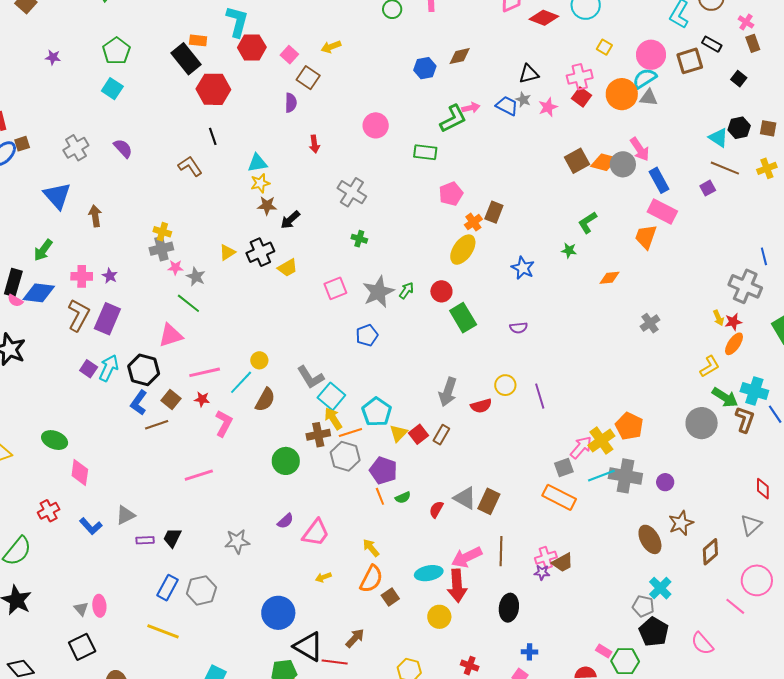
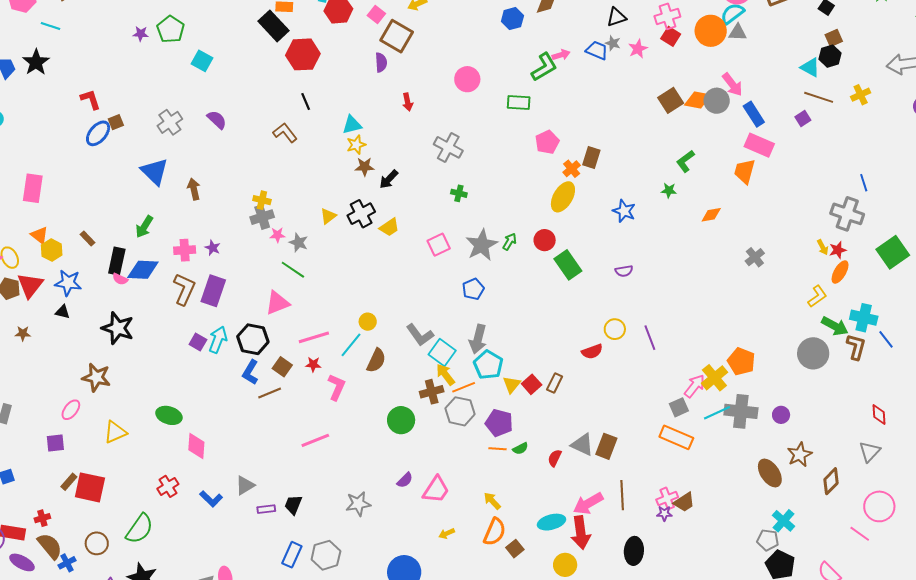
green pentagon: (116, 51) -> (171, 29), moved
brown square: (308, 78) -> (397, 36), size x1.4
brown square: (768, 128) -> (834, 38), moved, turned -30
gray arrow: (448, 392) -> (478, 339), moved
orange line: (380, 496) -> (497, 449), turned -60

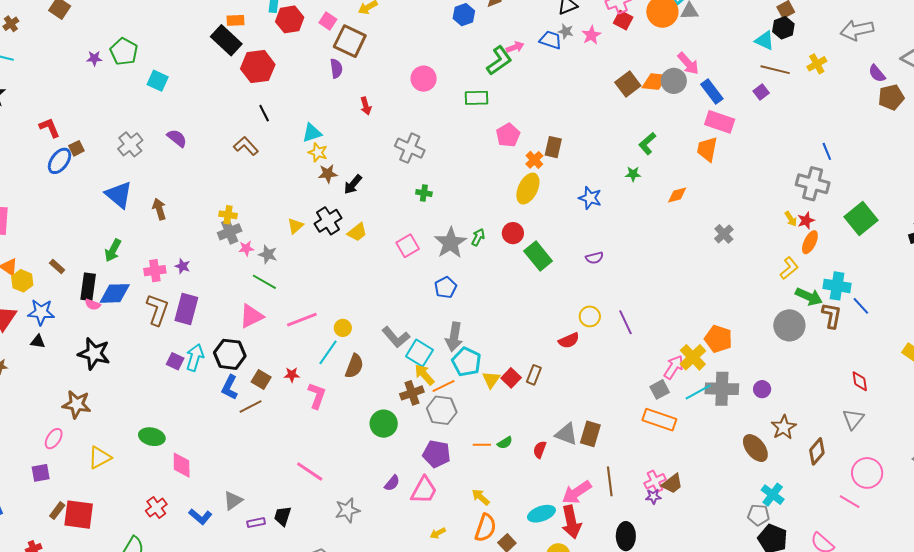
yellow star: (356, 145) -> (318, 152), turned -30
pink line: (314, 337) -> (302, 320), moved
purple pentagon: (499, 423) -> (437, 454), moved
pink line: (315, 440) -> (310, 471), moved, turned 60

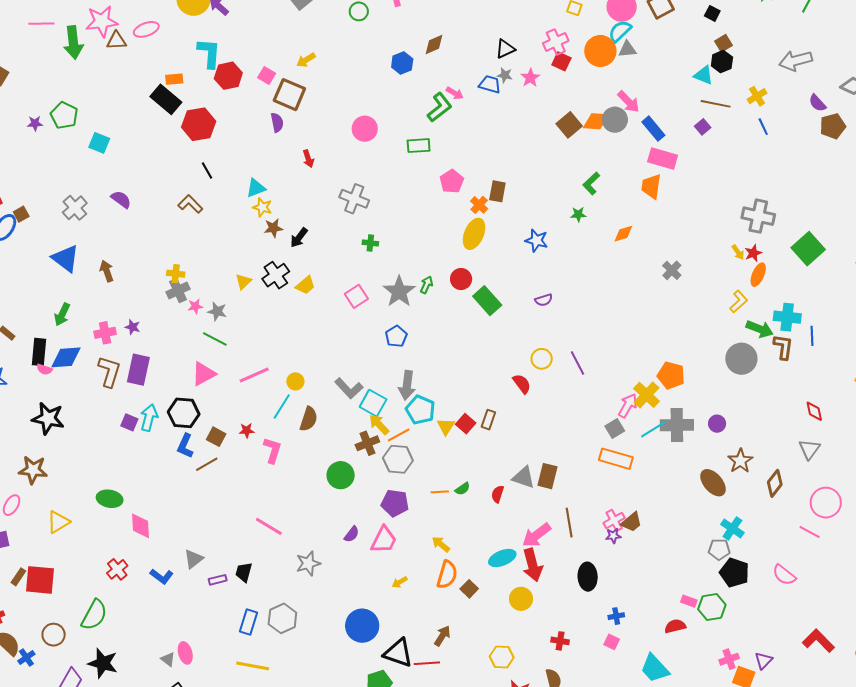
pink arrow: (515, 47) -> (455, 93), turned 54
blue line: (827, 151) -> (763, 127), moved
blue line: (861, 306) -> (812, 336), turned 42
red semicircle: (569, 340) -> (522, 384), turned -100

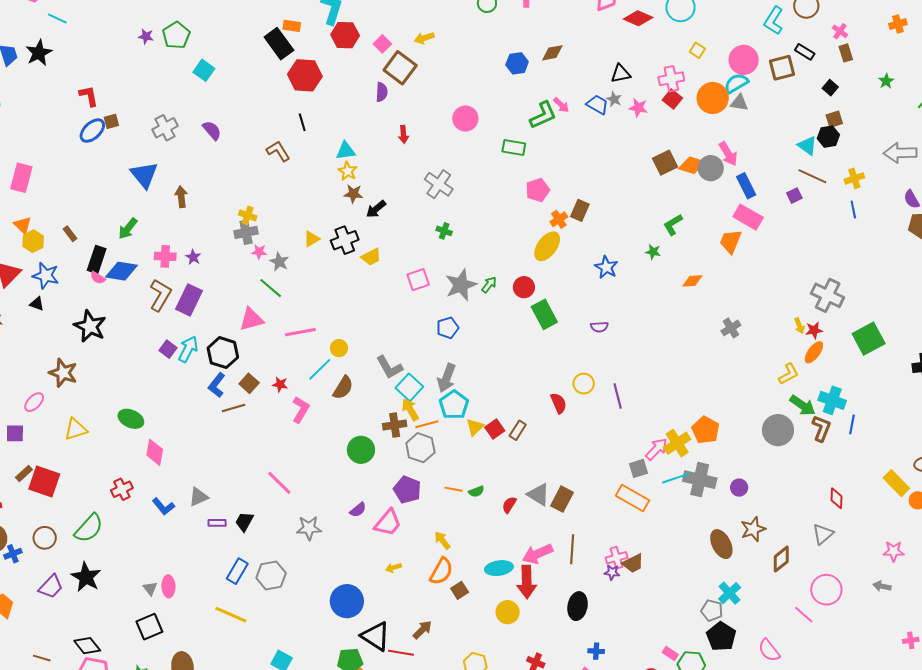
pink star: (530, 78) -> (638, 108), turned 30

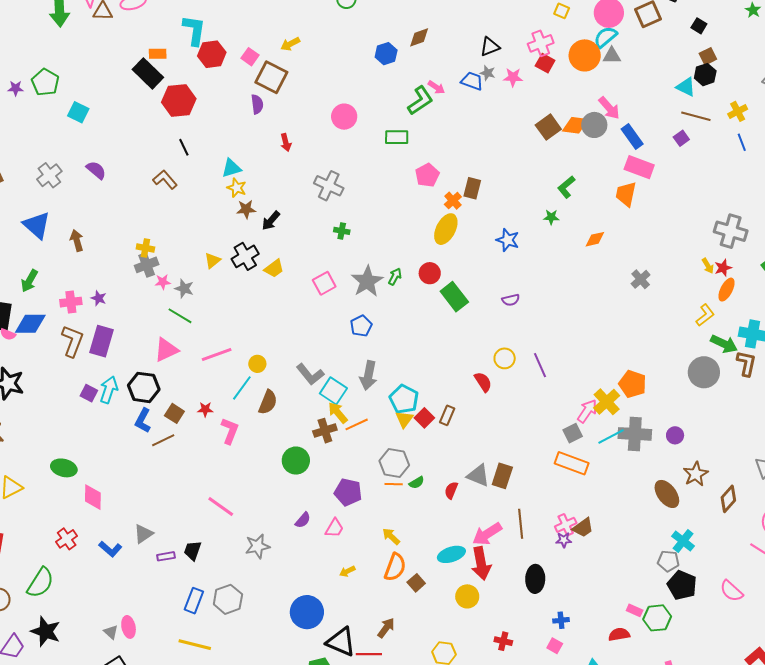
cyan pentagon: (454, 405) -> (404, 399), moved
gray hexagon: (420, 448) -> (394, 463), moved
pink trapezoid: (388, 523) -> (334, 528), size x0.7

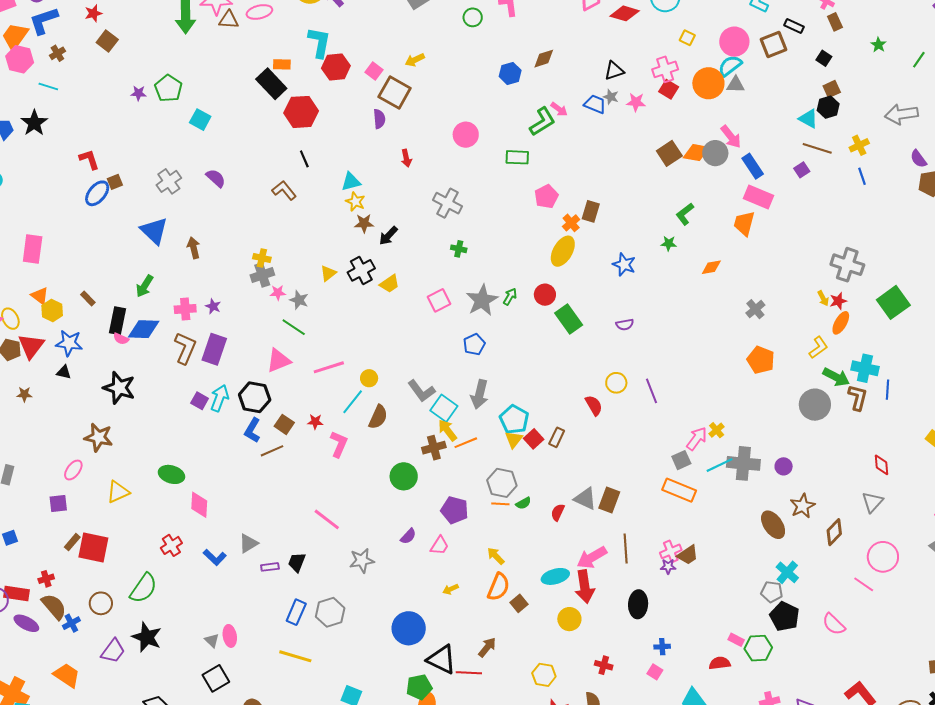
orange pentagon: (633, 384) -> (761, 360), moved
yellow cross: (607, 402) -> (717, 430), size x0.6

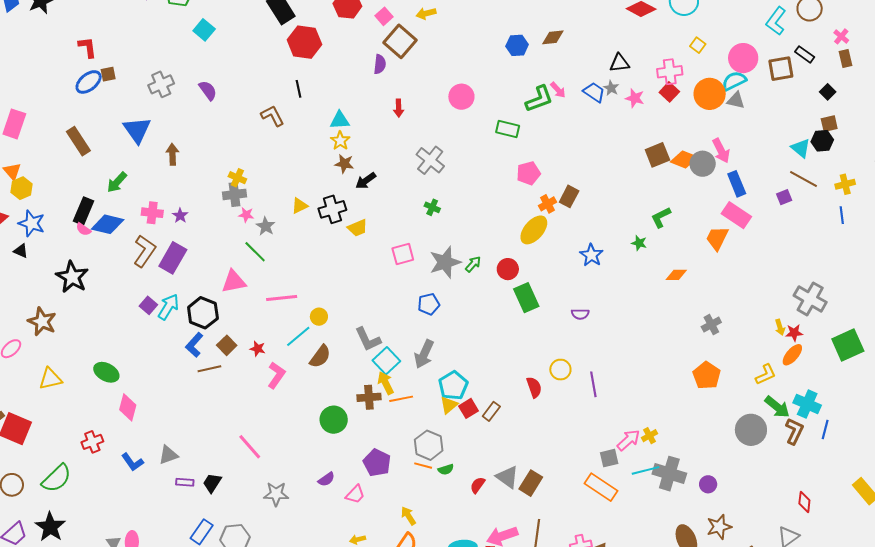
brown rectangle: (88, 299) -> (78, 141), moved, size x1.8

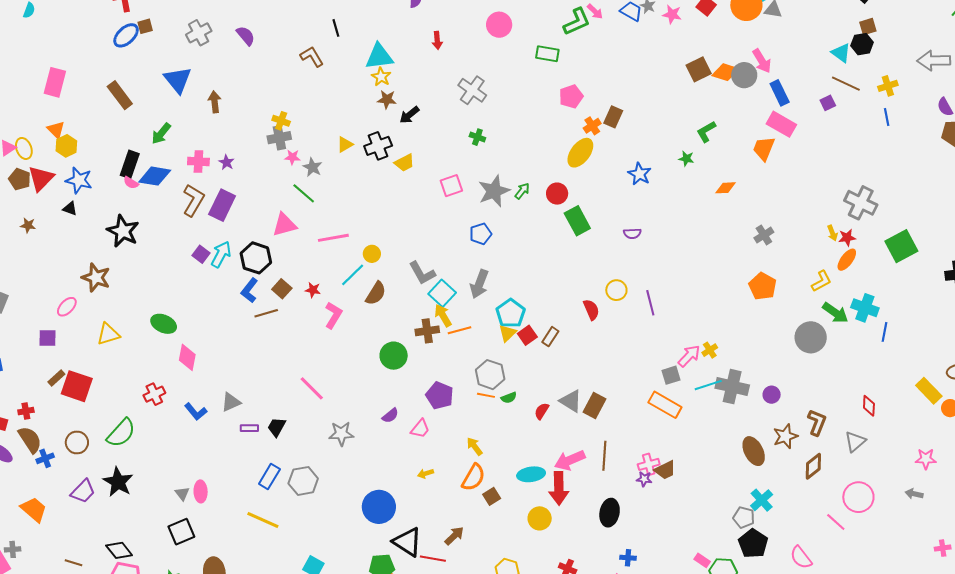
cyan triangle: (340, 120) -> (379, 57), size x1.4
brown L-shape: (794, 431) -> (817, 422), moved

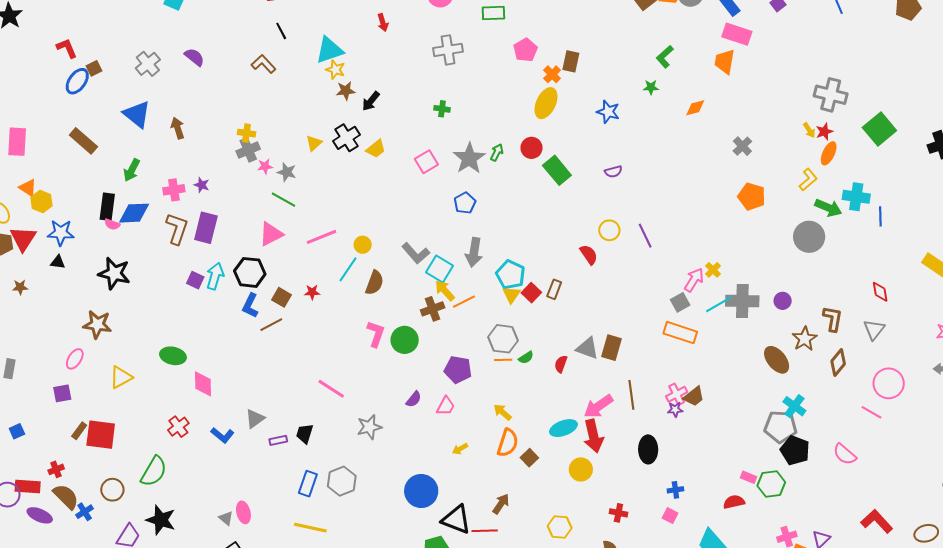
gray cross: (472, 90) -> (448, 50), moved, turned -32
pink L-shape: (333, 315) -> (376, 334), moved
gray pentagon: (744, 517) -> (780, 427), size x1.5

